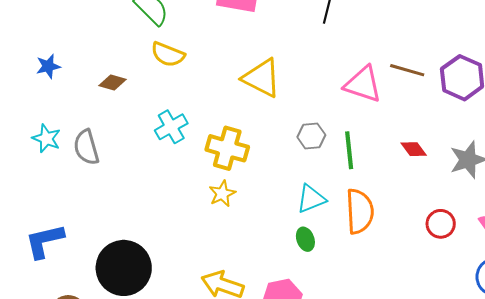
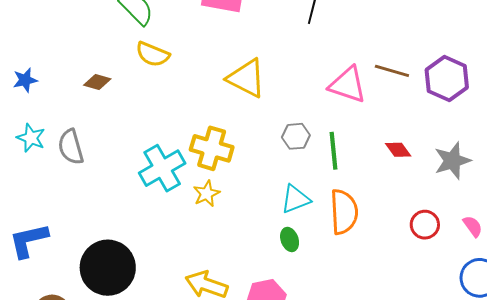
blue star: (48, 66) -> (25, 80), moved
cyan cross: (171, 127) -> (162, 168), moved, size x1.4

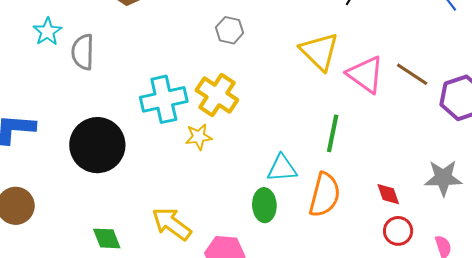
yellow triangle: (246, 78) -> (319, 52), moved
gray hexagon: (296, 136) -> (230, 30), moved
red diamond: (398, 150) -> (388, 194), moved
green ellipse: (290, 239) -> (264, 205), size x1.4
black circle: (108, 268) -> (97, 145), moved

